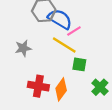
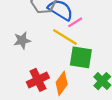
green square: (79, 64) -> (81, 57), size x1.5
red cross: (38, 86) -> (38, 80), turned -36

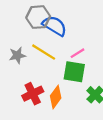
pink line: (75, 22) -> (78, 53), moved
yellow line: (65, 37) -> (44, 52), moved

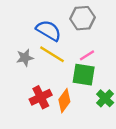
gray hexagon: (38, 17) -> (82, 18), moved
blue semicircle: (55, 26) -> (49, 31), moved

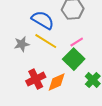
green square: (84, 75) -> (74, 59), turned 35
orange diamond: (64, 101) -> (57, 82), turned 30

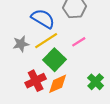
yellow line: (46, 41) -> (46, 41), turned -65
green square: (74, 59) -> (55, 60), moved

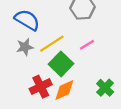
blue semicircle: (43, 19) -> (27, 20), moved

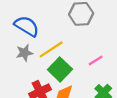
pink line: (87, 45) -> (96, 61), moved

